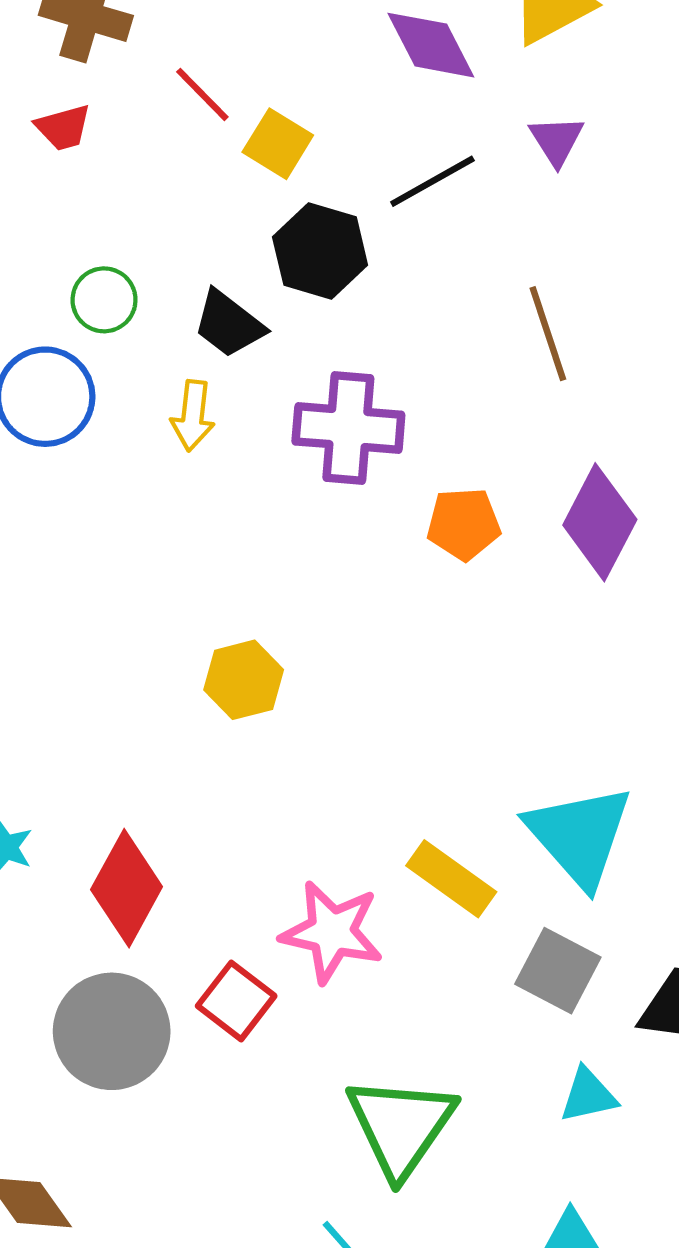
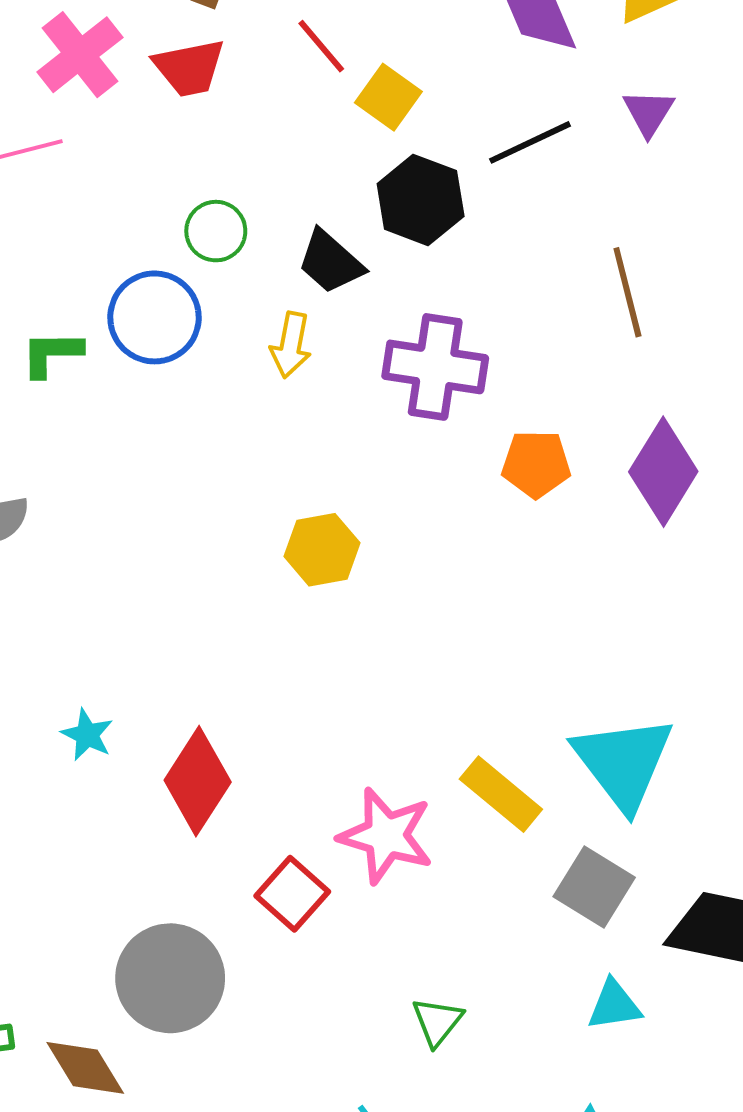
red trapezoid: (63, 128) -> (189, 68), size x1.4
yellow hexagon: (244, 680) -> (322, 550), moved
gray circle: (112, 1031) -> (170, 978), moved
green triangle: (401, 1126) -> (437, 1021), size x0.5

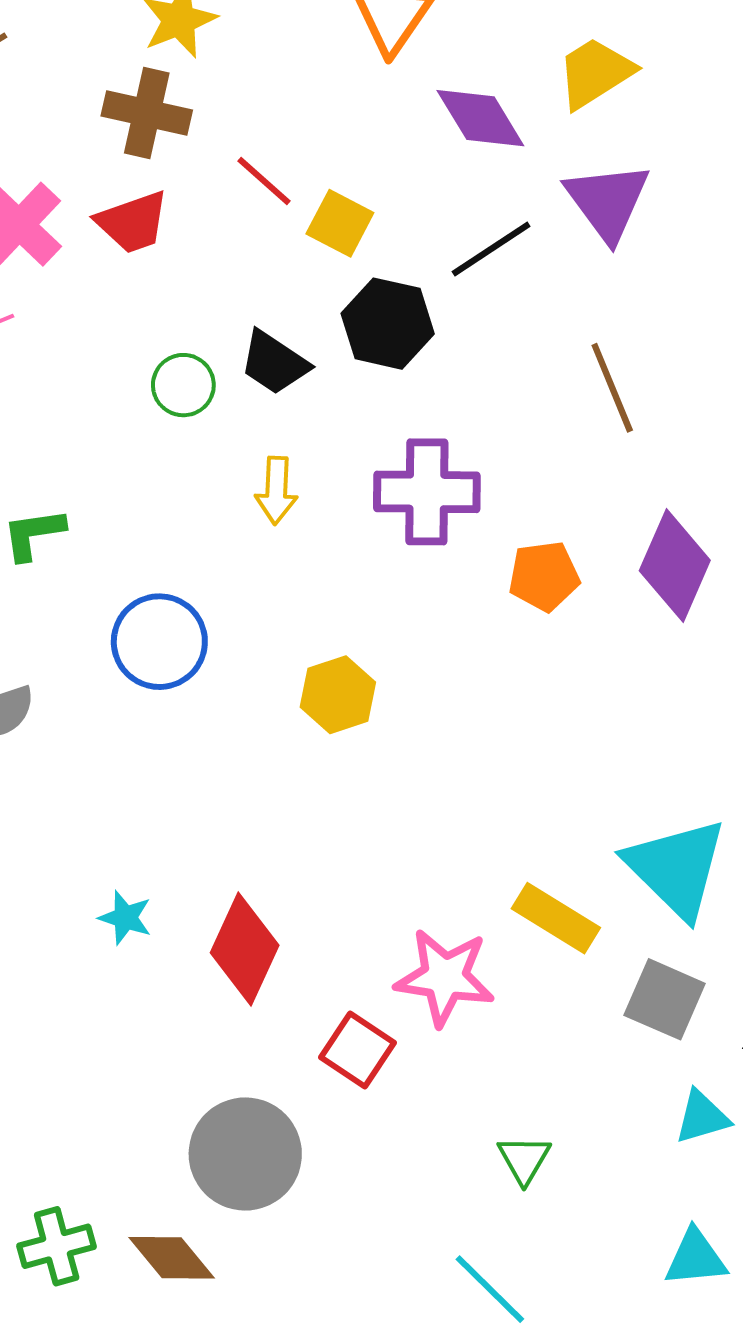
purple triangle: (648, 113) -> (608, 201), size x1.6
black trapezoid: (331, 262) -> (274, 363), moved
blue circle: (154, 317) -> (159, 642), moved

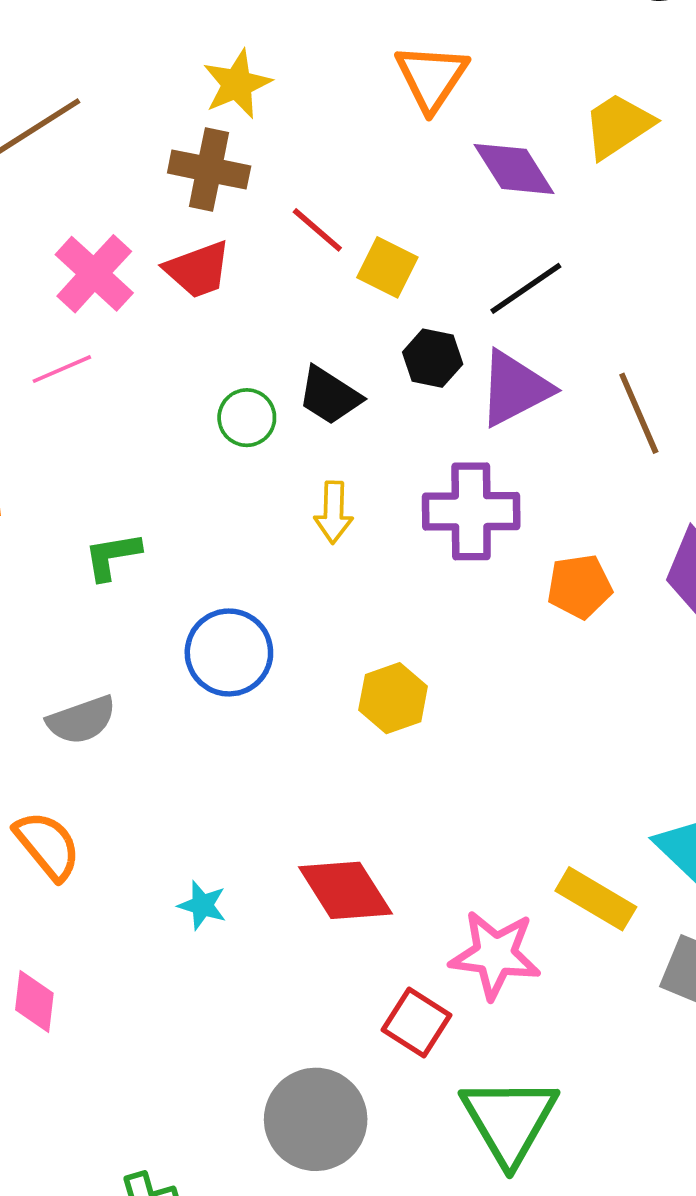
purple triangle: (608, 201) -> (515, 388), moved, turned 40
black hexagon: (388, 324) -> (433, 358), size x0.7
red diamond: (245, 949) -> (345, 890), moved, turned -56
green triangle: (524, 1159) -> (509, 1120), moved, size x2.0

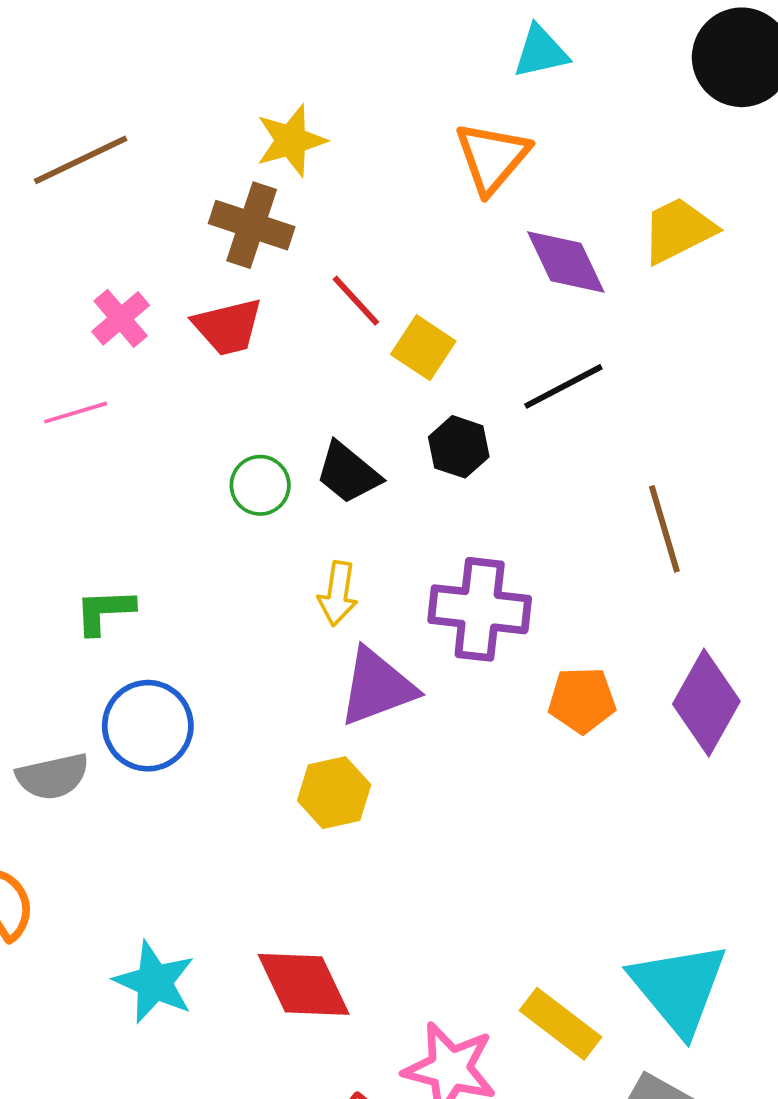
pink cross: (94, 274) -> (121, 318), size x0.7
purple triangle: (515, 388) -> (377, 687), moved
blue circle: (229, 652) -> (148, 726), moved
yellow hexagon: (393, 698) -> (334, 793), moved
cyan star: (202, 905) -> (154, 982), size x1.6

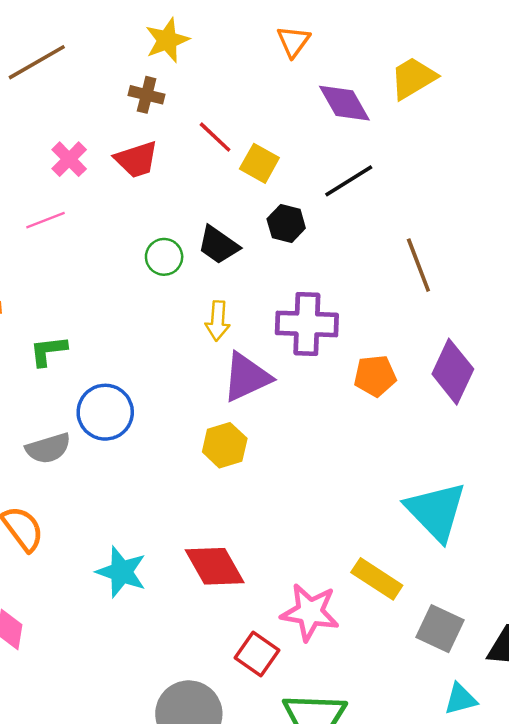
orange triangle: (492, 158) -> (293, 41), size x0.7
brown cross: (252, 225) -> (147, 95), size x0.7
green L-shape: (104, 611) -> (48, 351), moved
cyan triangle: (679, 988) -> (436, 511), moved

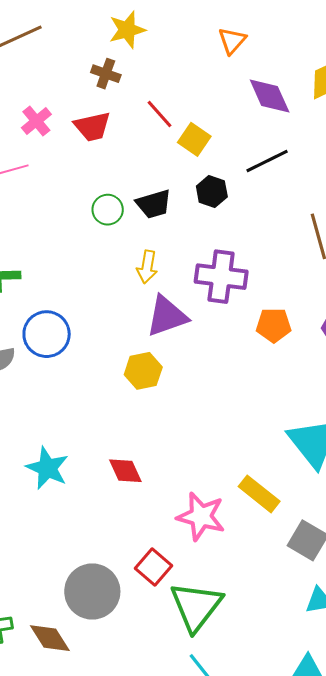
black trapezoid: (218, 245) -> (154, 204), turned -57
red diamond: (215, 566) -> (125, 471), size x0.7
red square: (257, 654) -> (154, 567), moved

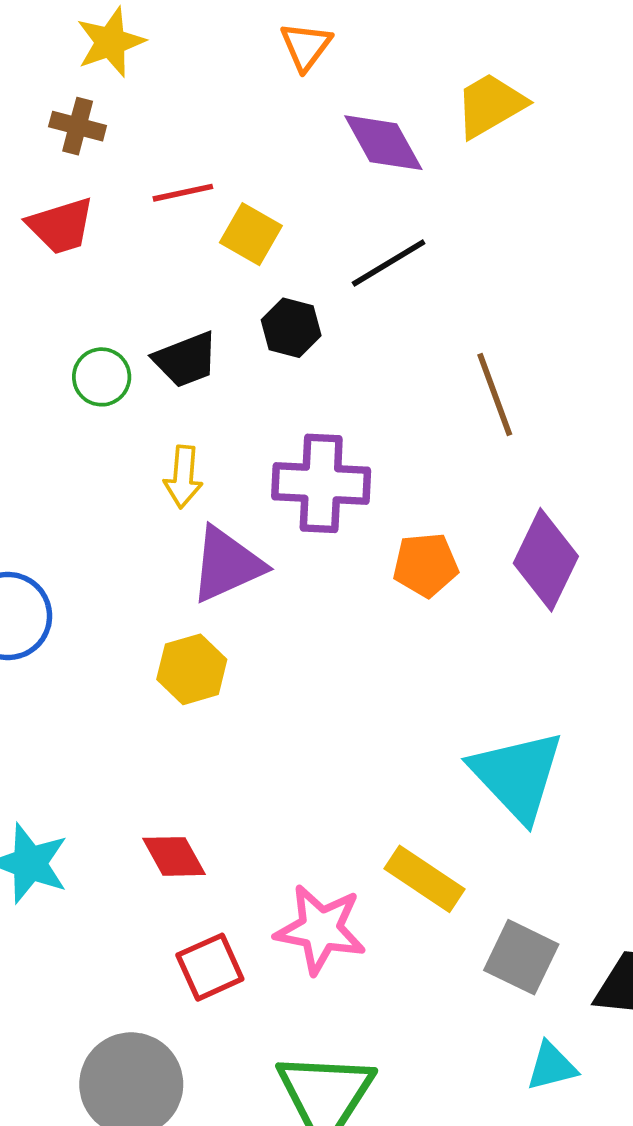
red line: (159, 114) -> (183, 193), turned -56
red square: (154, 567) -> (210, 967), moved, turned 30

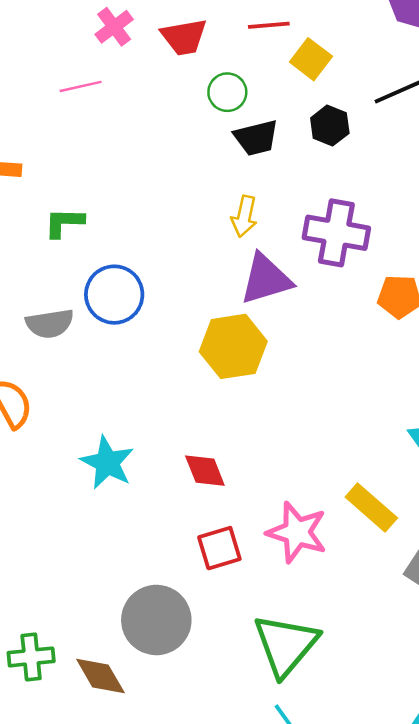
green circle: (102, 377) -> (227, 92), moved
yellow hexagon: (192, 669) -> (233, 346), size x1.4

